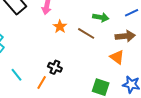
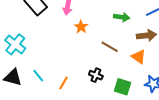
brown line: (86, 33) -> (110, 47), moved
black cross: (55, 67) -> (96, 75), moved

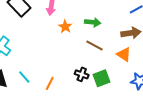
green arrow: (122, 17) -> (93, 22), moved
green square: (123, 87) -> (101, 78), moved, turned -36

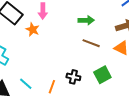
orange star: (65, 27) -> (33, 29), moved
black cross: (82, 74) -> (73, 77), moved

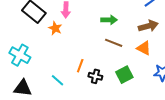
cyan line: (26, 84) -> (58, 80), moved
orange line: (52, 87) -> (80, 66), moved

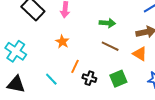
orange star: (55, 28) -> (62, 42), moved

